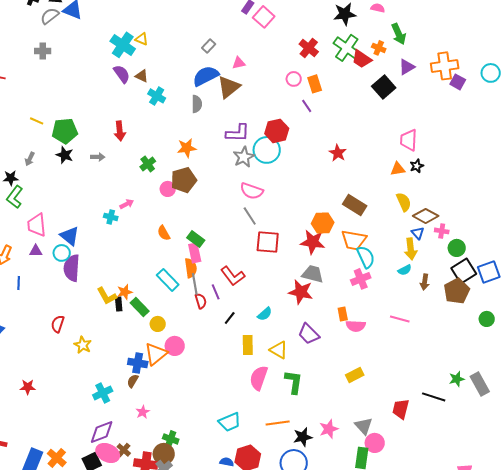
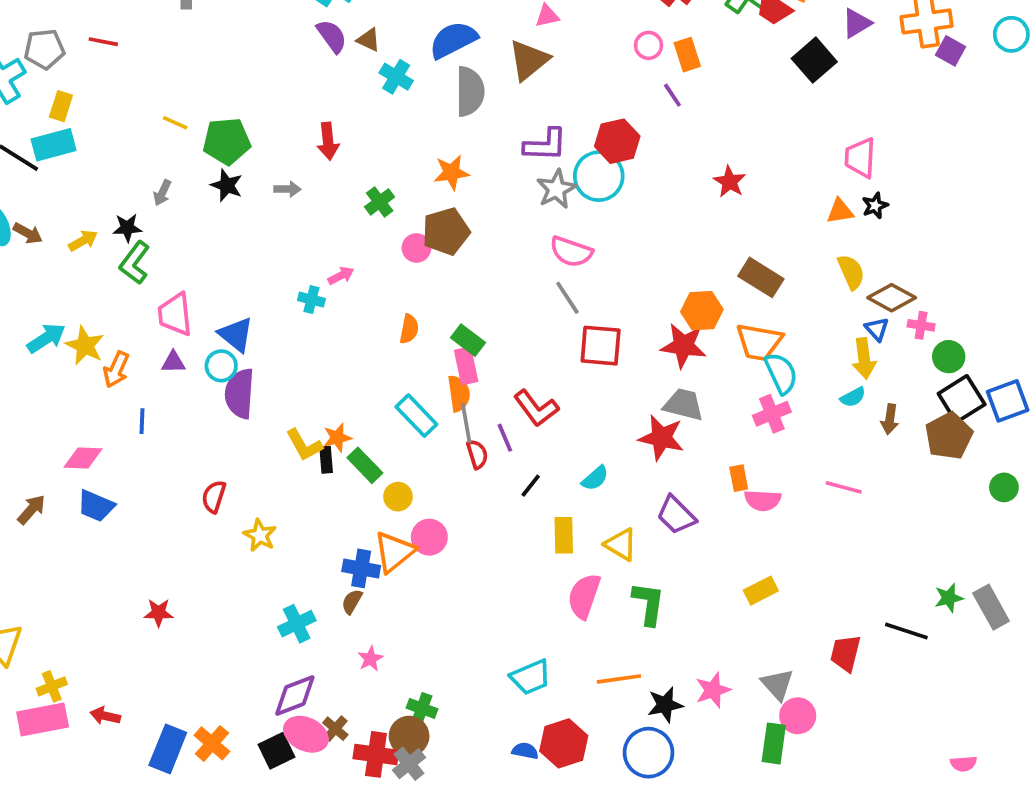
blue semicircle: (206, 76) -> (453, 40), moved
gray semicircle: (197, 104) -> (470, 91), size x1.5
orange semicircle: (164, 233) -> (409, 329), turned -140

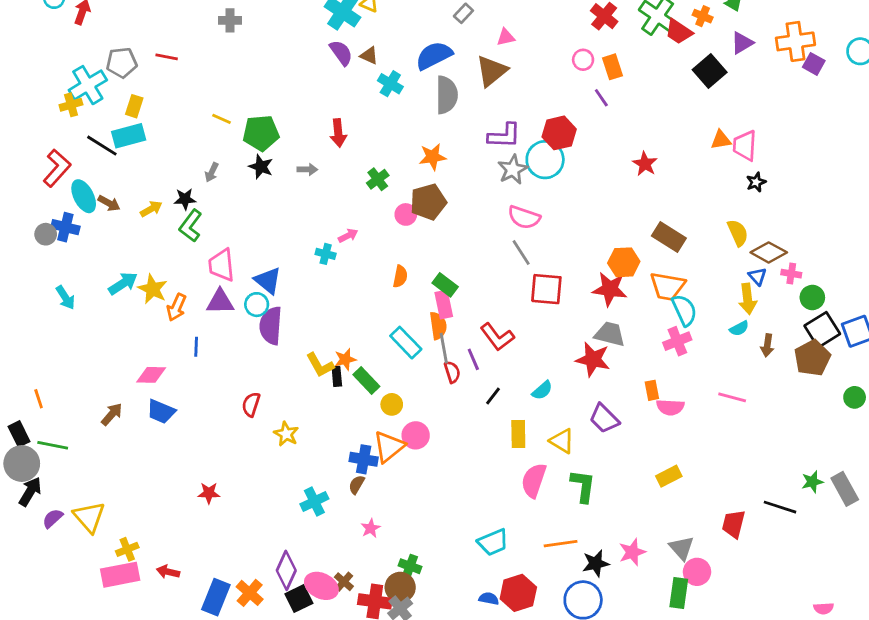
orange triangle: (840, 211) -> (721, 140), moved
purple triangle: (173, 362) -> (220, 302), size x1.5
purple diamond: (295, 696) -> (286, 570), moved, turned -45

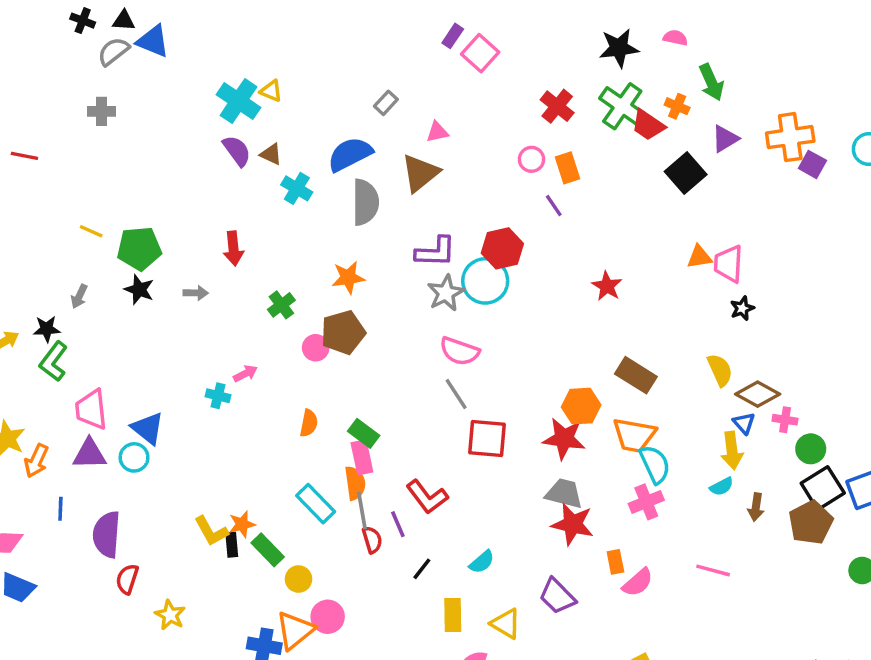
purple semicircle: (271, 326) -> (107, 534), moved
red star: (593, 359) -> (573, 524), moved
pink semicircle: (670, 407) -> (638, 582), turned -44

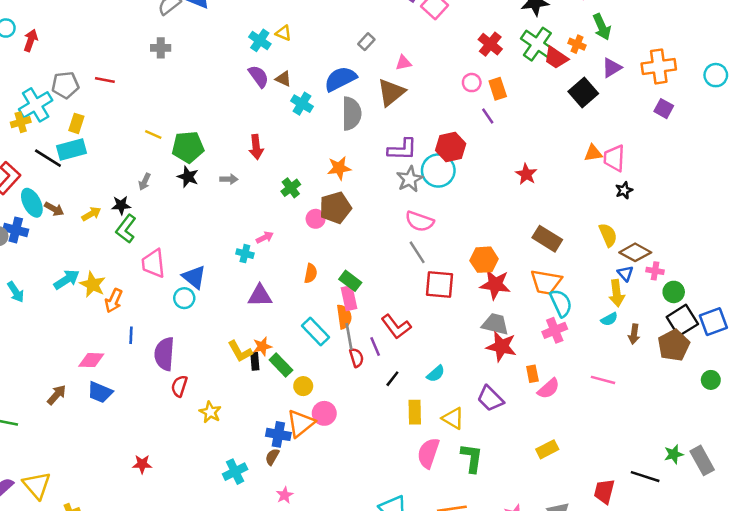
cyan cross: (239, 101) -> (260, 40), size x0.7
purple square: (812, 164) -> (664, 109), moved
orange hexagon: (581, 406) -> (484, 260), moved
purple triangle: (90, 454) -> (260, 296), moved

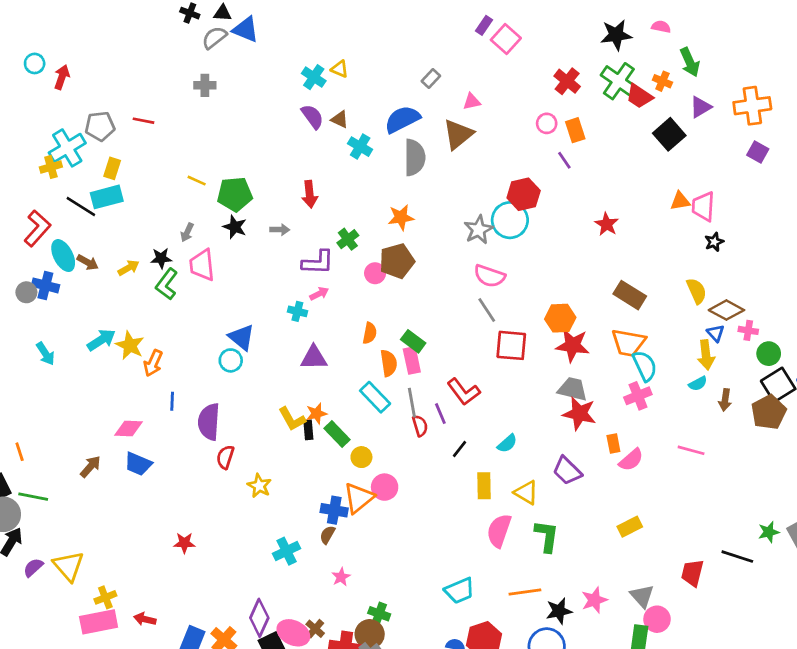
purple L-shape: (402, 149) -> (318, 262), moved
pink trapezoid: (153, 263) -> (202, 265), moved
orange semicircle: (344, 317) -> (389, 363), moved

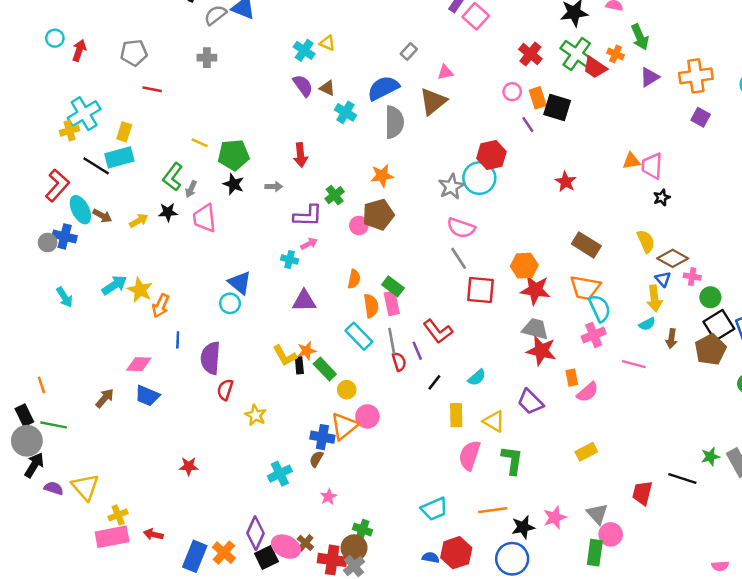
gray pentagon: (100, 126) -> (134, 53), moved
black square: (669, 134) -> (557, 108), moved, turned -32
green L-shape: (167, 284) -> (173, 177), moved
pink line: (691, 450) -> (634, 364), moved
purple semicircle: (33, 567) -> (54, 488), turned 60

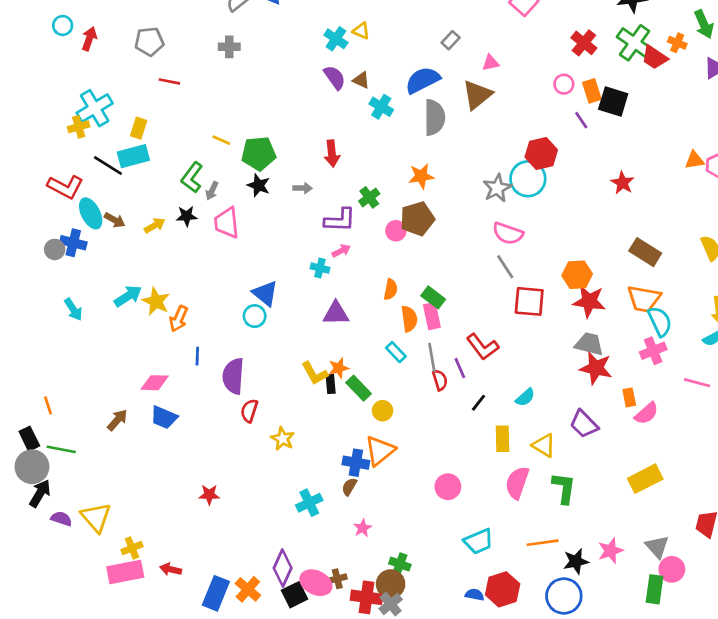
red L-shape: (57, 185) -> (65, 187), turned 76
cyan rectangle: (359, 336) -> (396, 352), size x0.7
pink circle: (367, 416) -> (448, 487), moved
yellow rectangle: (586, 452) -> (645, 479), size x1.4
brown cross: (305, 543) -> (337, 579), turned 35

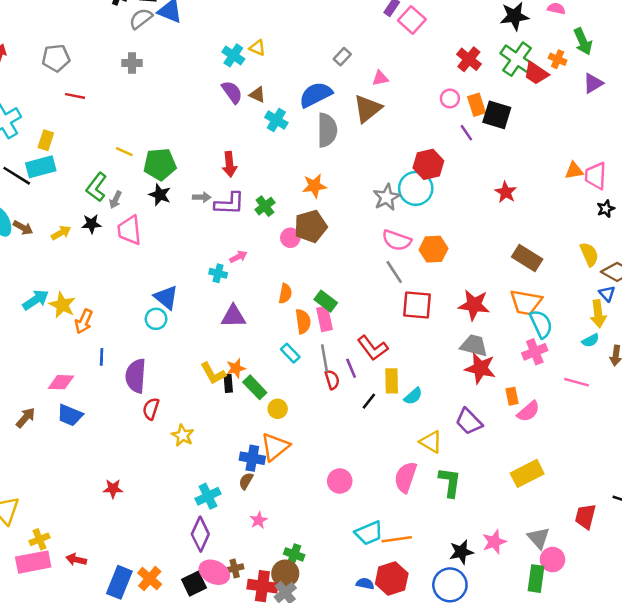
purple L-shape: (340, 220) -> (230, 204), moved
orange hexagon: (577, 275) -> (433, 249), moved
yellow rectangle: (503, 439) -> (392, 381), moved
orange line: (543, 543) -> (397, 539), moved
purple diamond: (283, 568) -> (200, 534), moved

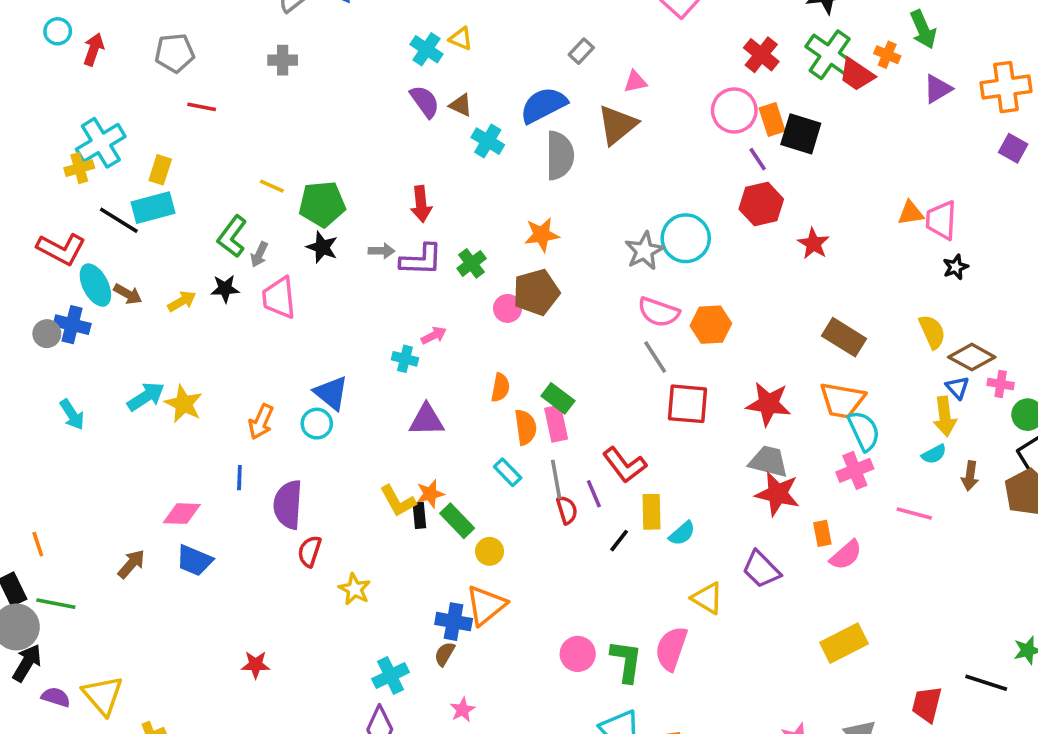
pink circle: (450, 98) -> (734, 110), size x1.6
red hexagon: (428, 164) -> (761, 204), moved
orange arrow: (84, 321) -> (261, 422), moved
green L-shape: (450, 482) -> (626, 661), moved

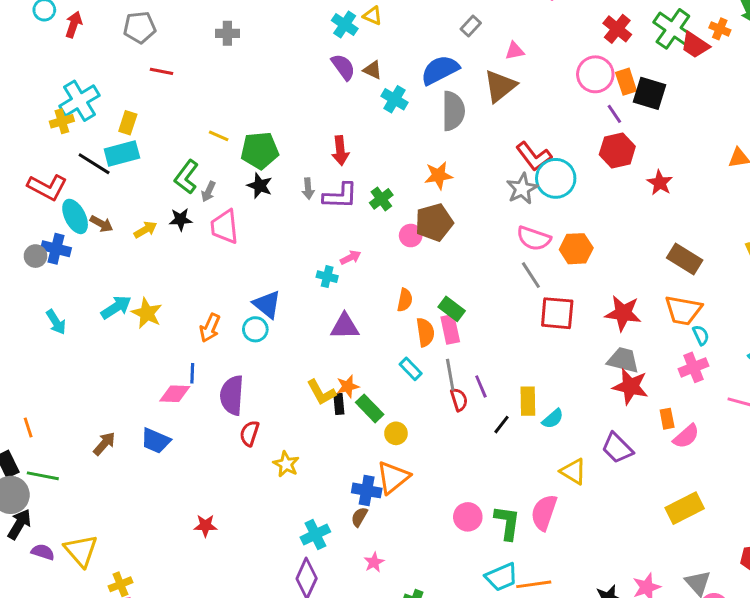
gray arrow: (382, 251) -> (308, 189), turned 84
cyan semicircle: (864, 431) -> (701, 335), size x0.6
red L-shape: (624, 465) -> (534, 156), moved
pink diamond: (182, 514) -> (175, 394), moved

